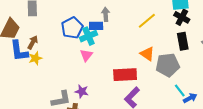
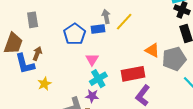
yellow line: (147, 21) -> (124, 22), moved
cyan cross: (88, 36) -> (98, 79), moved
yellow star: (35, 58) -> (44, 84), moved

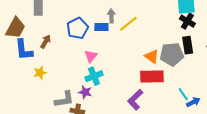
brown arrow: (37, 54) -> (46, 42), moved
gray pentagon: (174, 59) -> (172, 54), moved
red rectangle: (133, 74) -> (152, 76), moved

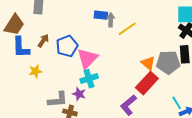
blue rectangle: (101, 27) -> (101, 15), moved
blue pentagon: (77, 28) -> (67, 46), moved
pink triangle: (91, 56) -> (87, 58), size x1.6
red rectangle: (152, 76) -> (147, 83), turned -50

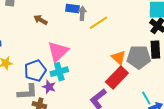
brown arrow: (43, 41) -> (41, 20), moved, turned -96
blue pentagon: (67, 46) -> (35, 71), moved

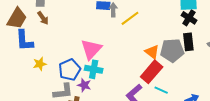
brown arrow: (41, 20) -> (43, 18), moved, turned -152
cyan cross: (59, 72) -> (94, 69), turned 30
cyan line: (146, 98) -> (161, 90), moved, turned -32

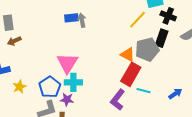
brown arrow: (43, 18) -> (14, 41), turned 112
yellow line: (130, 18) -> (137, 20), moved
black cross: (189, 18) -> (168, 16), moved
black rectangle: (188, 42) -> (162, 38), turned 36

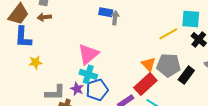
black rectangle: (162, 38) -> (186, 75), moved
blue pentagon: (50, 87) -> (97, 90), moved

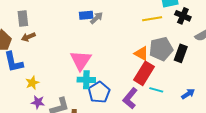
gray arrow: (115, 18) -> (96, 18), turned 56
yellow line: (168, 34) -> (152, 19), turned 36
purple star: (77, 89) -> (38, 102), moved

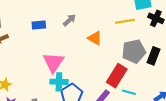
blue rectangle: (86, 15) -> (39, 25), moved
orange triangle: (141, 53) -> (95, 38), moved

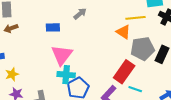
blue rectangle: (39, 25) -> (53, 27), moved
orange triangle: (95, 38) -> (123, 32), moved

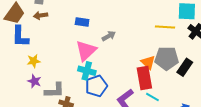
gray arrow: (80, 14) -> (109, 36), moved
orange triangle: (123, 32) -> (148, 62), moved
red rectangle: (124, 72) -> (144, 78), turned -55

